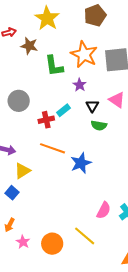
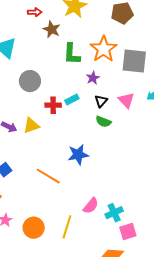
orange line: (53, 148) -> (48, 176), moved
yellow triangle: (22, 171) -> (31, 126), moved
yellow line: (85, 236) -> (67, 227), turned 55

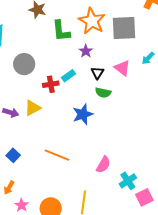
blue star: (78, 155) -> (83, 114), moved
pink semicircle: (91, 206) -> (103, 165), moved

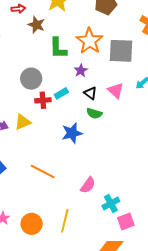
gray circle: (24, 64) -> (31, 79), moved
black triangle: (97, 73) -> (90, 93), turned -32

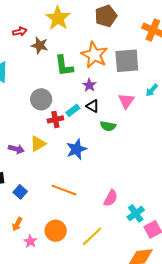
pink triangle: (116, 91) -> (126, 101), turned 30
black triangle: (90, 93) -> (93, 106), moved
blue star: (72, 133) -> (76, 149), moved
yellow line: (65, 221) -> (92, 236), turned 40
orange circle: (32, 224) -> (56, 231), moved

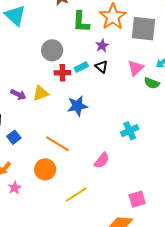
green semicircle: (108, 126) -> (152, 83), moved
cyan cross: (136, 213) -> (130, 131), moved
orange circle: (56, 231) -> (45, 169), moved

